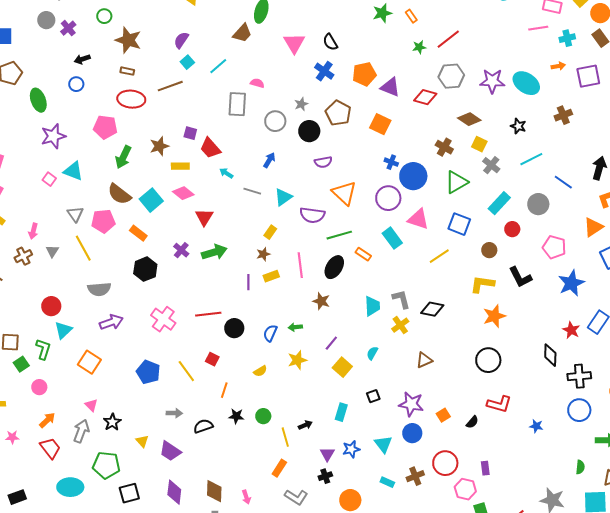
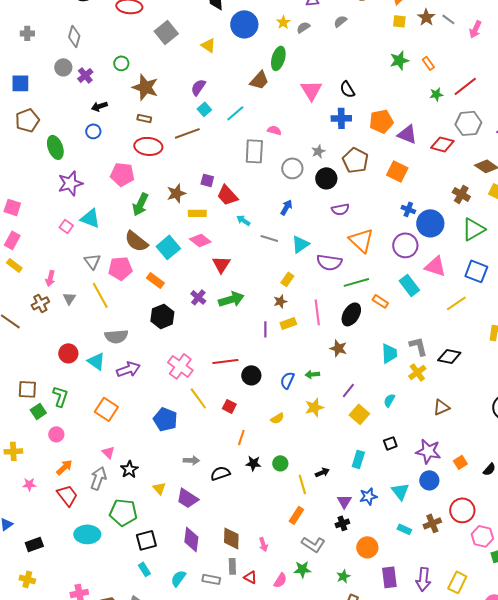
blue cross: (324, 71) -> (341, 118), turned -36
cyan triangle: (63, 330) -> (96, 361), moved, turned -42
yellow line: (186, 371) -> (198, 398), moved

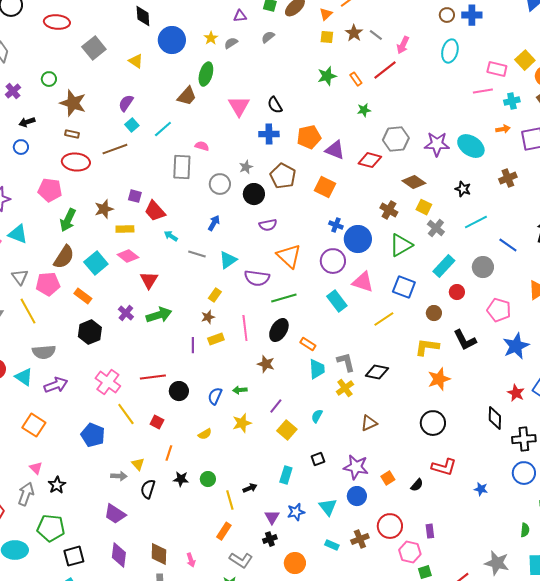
red line: (465, 86) -> (385, 70), moved
brown semicircle: (136, 241) -> (64, 257), turned -95
orange rectangle: (380, 301) -> (308, 344), moved
black semicircle: (220, 473) -> (148, 489), turned -54
yellow triangle: (159, 488) -> (138, 464), moved

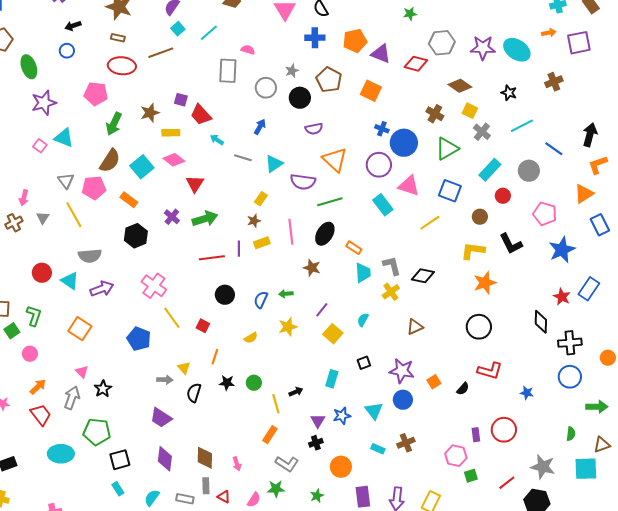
red line: (153, 377) -> (212, 258), moved
red circle: (390, 526) -> (504, 430), moved

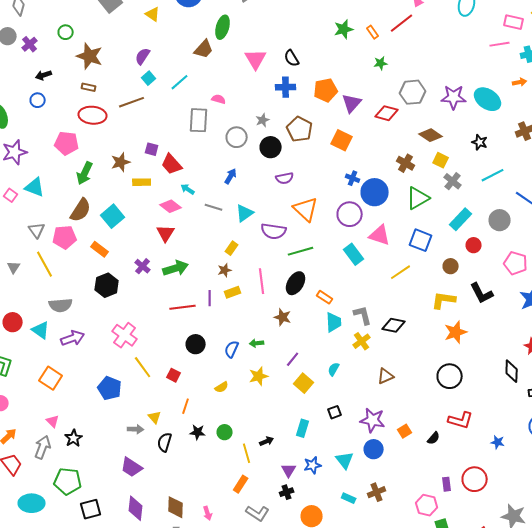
purple triangle: (381, 54) -> (352, 103), turned 50
pink diamond: (174, 160) -> (171, 206), moved

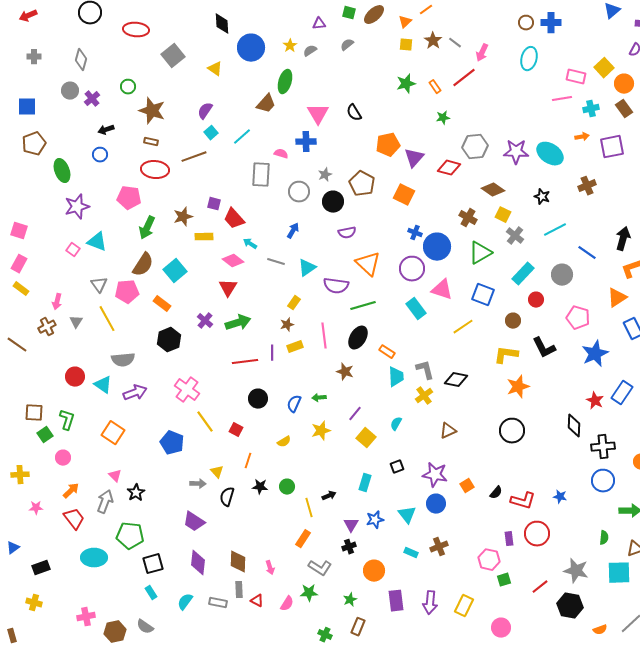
blue cross: (286, 87) -> (306, 142), moved
red L-shape: (461, 420) -> (523, 501), moved

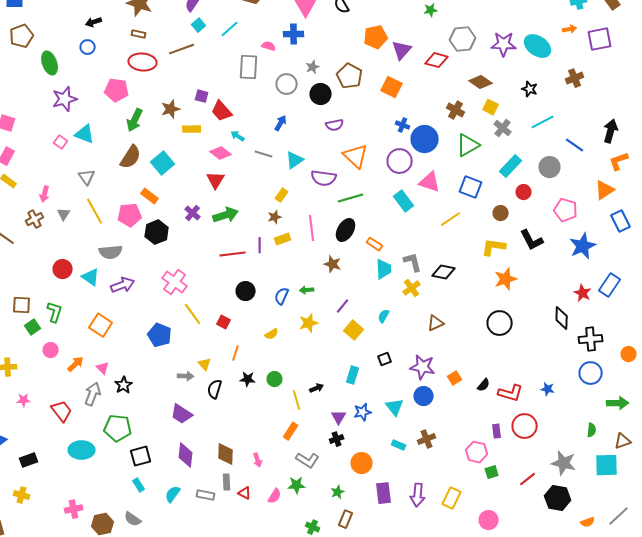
pink pentagon: (127, 292) -> (130, 215), moved
orange arrow: (71, 491) -> (76, 364), moved

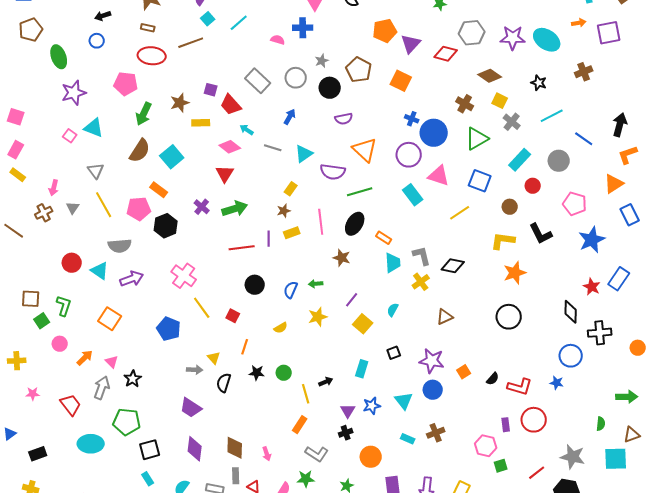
gray rectangle: (249, 67) -> (258, 81), moved, turned -50
blue circle: (591, 373) -> (571, 356), moved

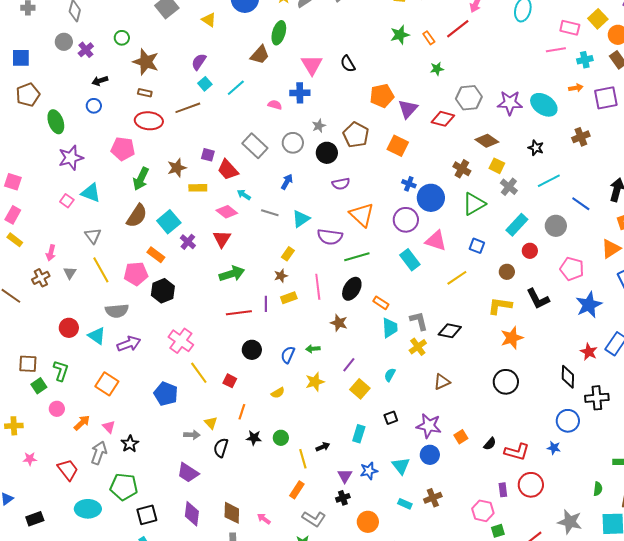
blue square: (480, 181) -> (477, 246), size x0.7
purple cross: (202, 207) -> (188, 242), moved
pink arrow: (267, 454) -> (264, 519), turned 144

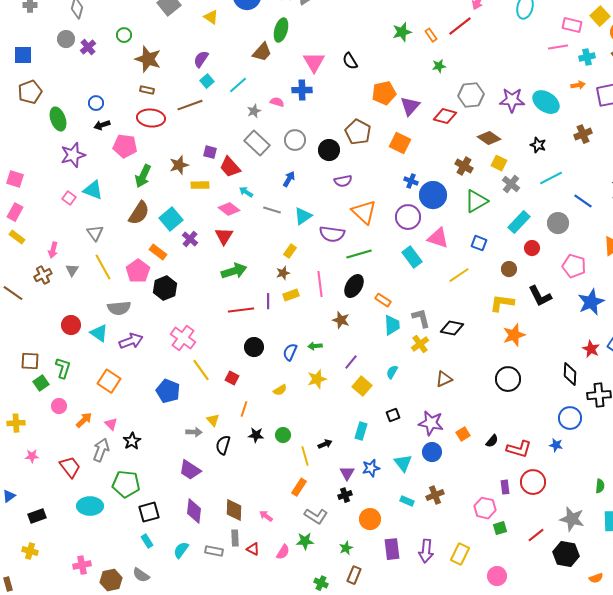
black arrow: (100, 81) -> (102, 125), moved
gray star: (319, 126) -> (254, 111), moved
pink pentagon: (136, 274) -> (138, 271), turned -30

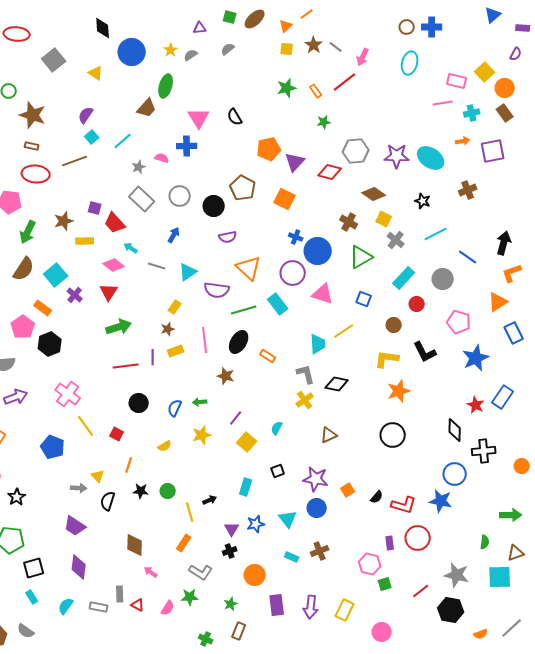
cyan rectangle: (412, 257) -> (278, 304), moved
cyan trapezoid: (392, 325) -> (318, 344), moved
blue star: (556, 445) -> (441, 501), size x1.6
brown diamond: (234, 510) -> (135, 545), moved

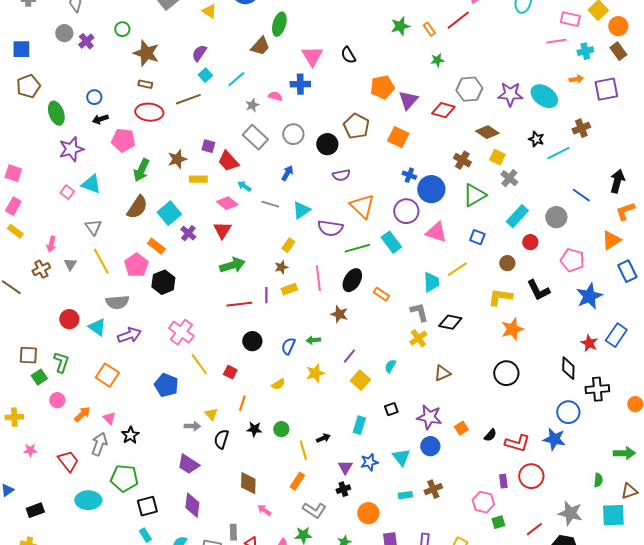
cyan line: (436, 234) -> (558, 153), moved
cyan rectangle: (292, 557) -> (405, 495), turned -32

